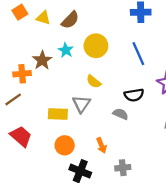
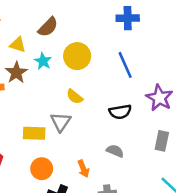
yellow triangle: (43, 18) -> (18, 45), moved
gray semicircle: (121, 114) -> (115, 151), moved

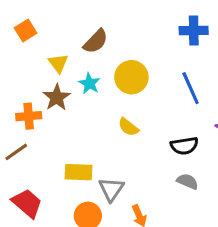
yellow triangle: (18, 45) -> (58, 63), turned 36
gray triangle: (61, 122) -> (111, 189), moved
gray semicircle: (115, 151) -> (187, 181), moved

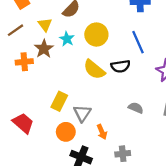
yellow semicircle: (128, 127) -> (94, 70), size x1.5
black semicircle: (184, 146) -> (120, 66), moved
brown line: (16, 152) -> (15, 30), moved
yellow rectangle: (79, 172) -> (59, 101), turned -66

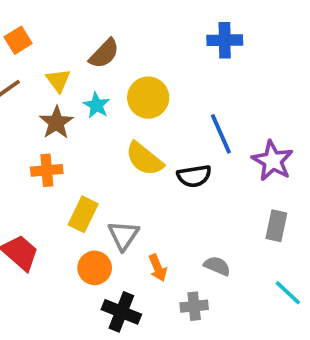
blue line: (138, 42) -> (221, 134), moved
orange cross: (24, 62) -> (47, 170), moved
black semicircle: (120, 66) -> (194, 176), moved
gray semicircle: (136, 108) -> (217, 266), moved

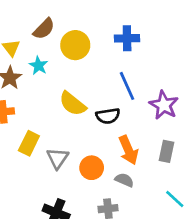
blue cross: (225, 40) -> (127, 38), moved
yellow circle: (148, 98) -> (75, 45), moved
orange circle: (95, 268) -> (92, 168), moved
orange arrow: (158, 268) -> (128, 150), moved, size x1.5

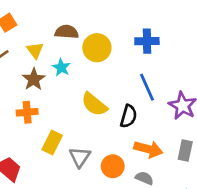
brown semicircle: (44, 29) -> (67, 32), turned -130
black semicircle: (108, 116) -> (129, 116), turned -65
orange arrow: (128, 150) -> (148, 149), turned -52

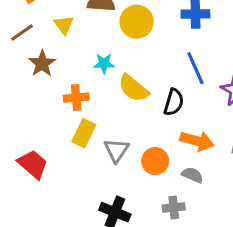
cyan star: (61, 67) -> (104, 64), moved, turned -30
brown star: (34, 79) -> (42, 64), moved
orange cross: (27, 112) -> (76, 98), moved

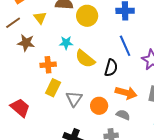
brown star: (42, 64) -> (26, 43), turned -30

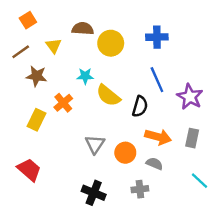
orange cross: (48, 65) -> (63, 103), turned -35
yellow rectangle: (53, 88) -> (36, 120), moved
red trapezoid: (20, 108) -> (29, 170), moved

